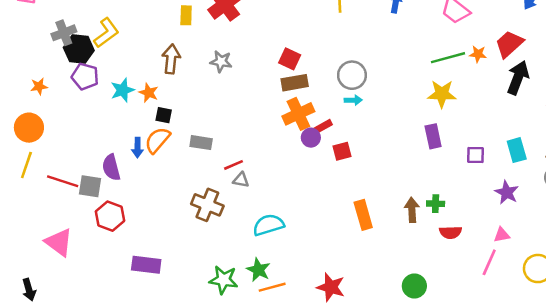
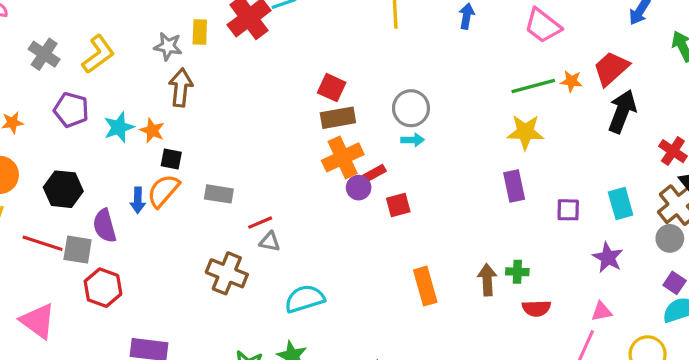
gray cross: (64, 33) -> (44, 54), turned -35
black hexagon: (79, 49) -> (63, 189), moved
gray star: (221, 61) -> (168, 46), moved

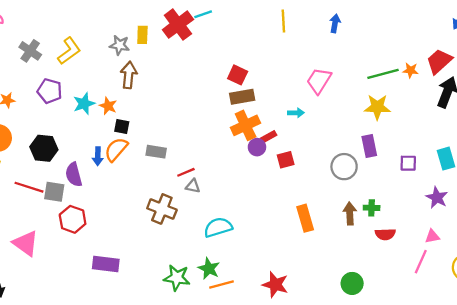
pink trapezoid: (543, 26) -> (319, 81), moved, turned 84
gray circle: (411, 108) -> (344, 167), moved

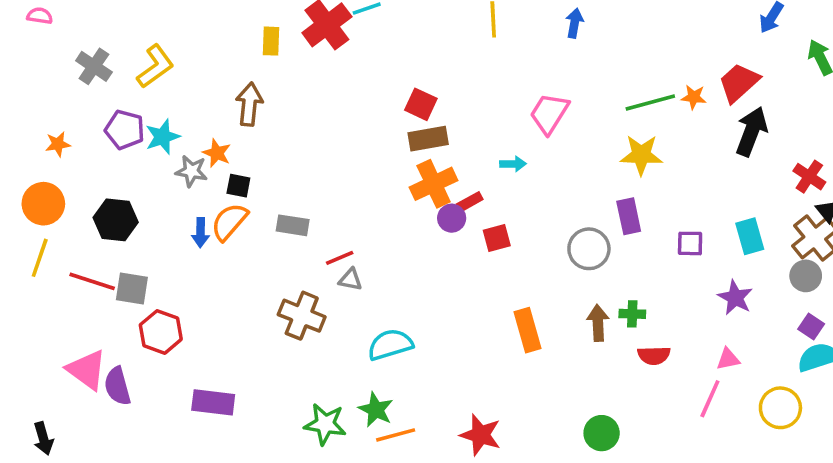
gray star: (120, 45) -> (191, 171), moved
cyan star: (84, 104) -> (163, 137), moved
purple semicircle: (74, 175) -> (117, 386), moved

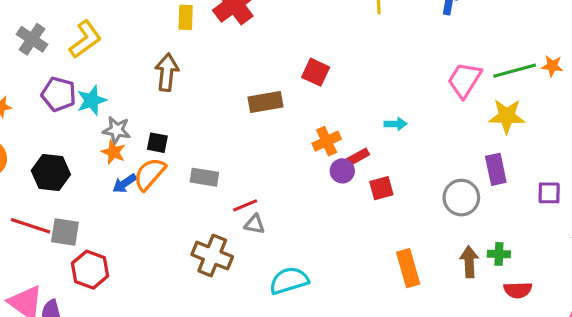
pink trapezoid: (549, 113) -> (464, 80), moved
brown rectangle: (428, 139) -> (265, 102), moved
orange star: (217, 153) -> (113, 152), moved
orange cross: (434, 184) -> (327, 141), size x0.7
blue arrow: (201, 233) -> (124, 183), turned 55

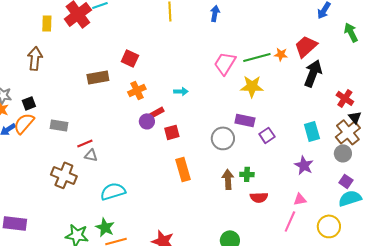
orange cross: (327, 141) -> (137, 90), moved
black square: (157, 143) -> (29, 103), turned -32
purple rectangle: (496, 169) -> (245, 120), turned -66
purple square: (549, 193) -> (267, 135), moved, turned -35
orange rectangle: (408, 268) -> (183, 169), moved

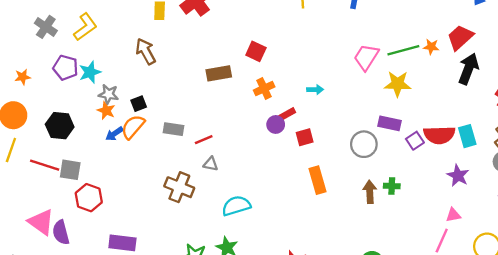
brown arrow: (35, 58) -> (146, 51), turned -35
red line: (85, 143) -> (204, 140), moved
red semicircle: (259, 197) -> (439, 135), moved, size x1.5

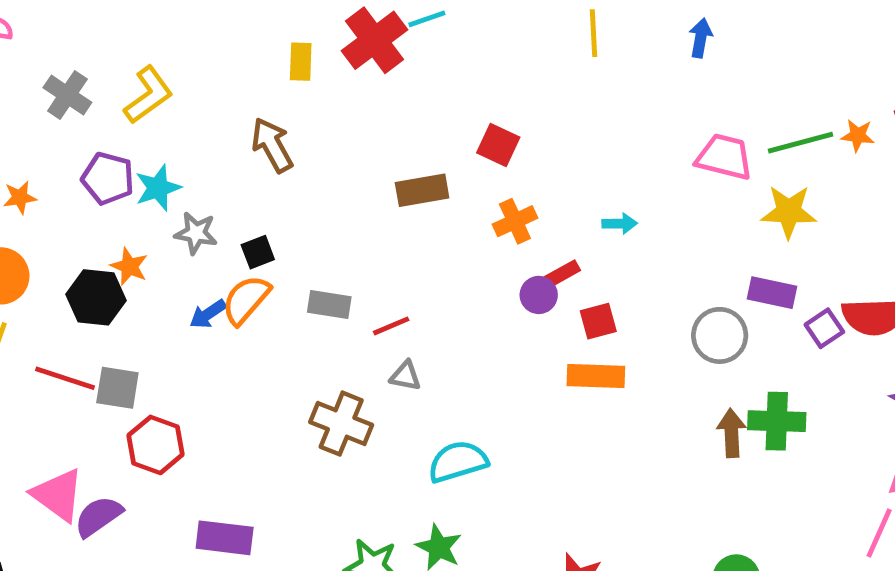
pink trapezoid: (366, 57) -> (724, 157), turned 72
orange star: (106, 111) -> (129, 266), moved
orange rectangle: (317, 180) -> (596, 376), moved, turned -72
green cross: (392, 186) -> (777, 421), size x1.6
purple semicircle: (61, 232) -> (98, 516), turned 70

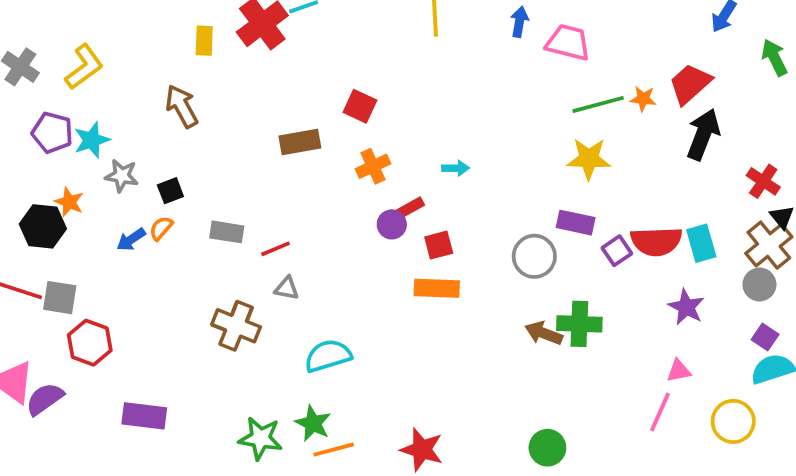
pink trapezoid: (724, 157) -> (568, 42), moved
orange semicircle: (246, 300) -> (161, 228), size x0.6
brown arrow: (732, 433) -> (544, 333), turned -66

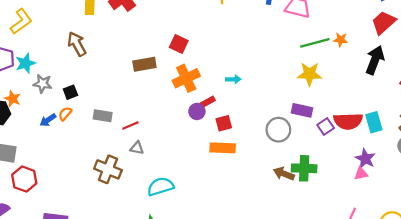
red trapezoid: (690, 84) -> (383, 22), moved
orange cross: (373, 166) -> (186, 78), size x1.4
pink triangle: (679, 371) -> (361, 174), moved

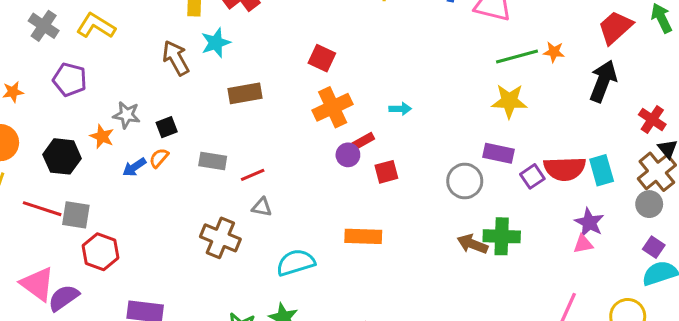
yellow L-shape: (21, 21) -> (96, 26), turned -112
cyan star: (25, 63) -> (216, 43), moved
brown rectangle: (144, 64) -> (245, 93), moved
orange star: (13, 99) -> (102, 136), moved
orange rectangle: (223, 148) -> (363, 236), moved

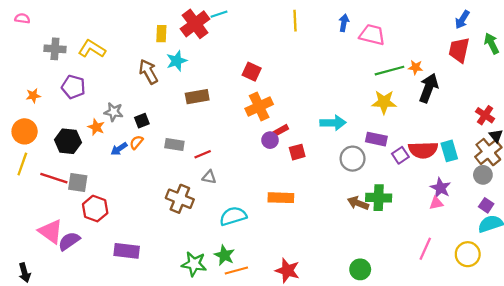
gray cross: (44, 26) -> (55, 49), turned -30
red trapezoid: (615, 27) -> (459, 50), turned -36
black arrow: (603, 81) -> (429, 88), moved
cyan arrow: (400, 109) -> (333, 123), moved, size x1.6

